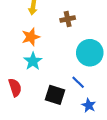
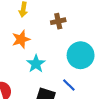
cyan star: (33, 61) -> (36, 64), moved

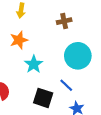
brown cross: (58, 21) -> (64, 21), moved

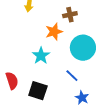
orange star: (19, 40) -> (54, 32), moved
black square: (43, 98) -> (38, 91), moved

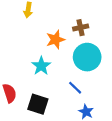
brown cross: (70, 15) -> (81, 28), moved

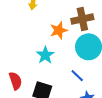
brown cross: (81, 28) -> (82, 19), size x1.5

